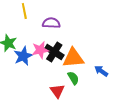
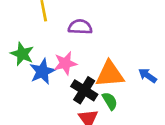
black cross: (54, 52) -> (84, 90), moved
blue arrow: (101, 71) -> (148, 75), moved

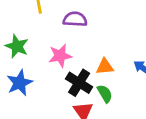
blue star: (42, 71) -> (20, 83), moved
orange triangle: (110, 74) -> (105, 67), size x0.6

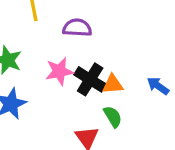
black cross: (79, 83) -> (90, 79), moved

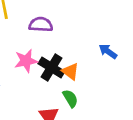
orange triangle: (113, 84) -> (70, 72), turned 42
blue arrow: (158, 86) -> (108, 51), moved

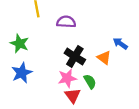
pink star: (26, 61) -> (67, 78), moved
orange triangle: (70, 72) -> (104, 58), moved

